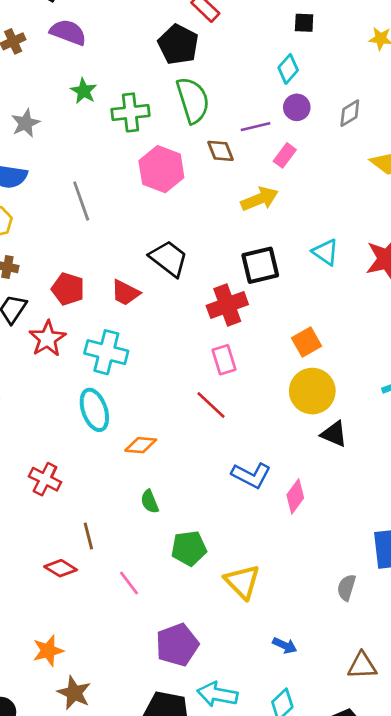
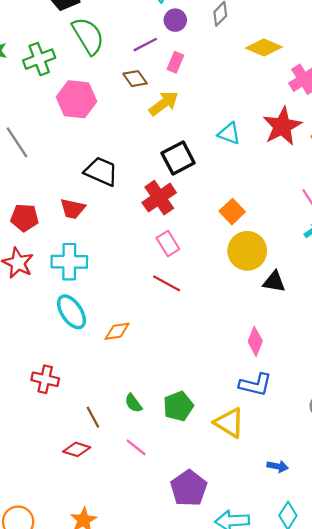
brown diamond: (221, 151) -> (135, 79), moved
blue L-shape: (251, 475) -> (255, 385), moved
green semicircle: (150, 502) -> (133, 403), moved

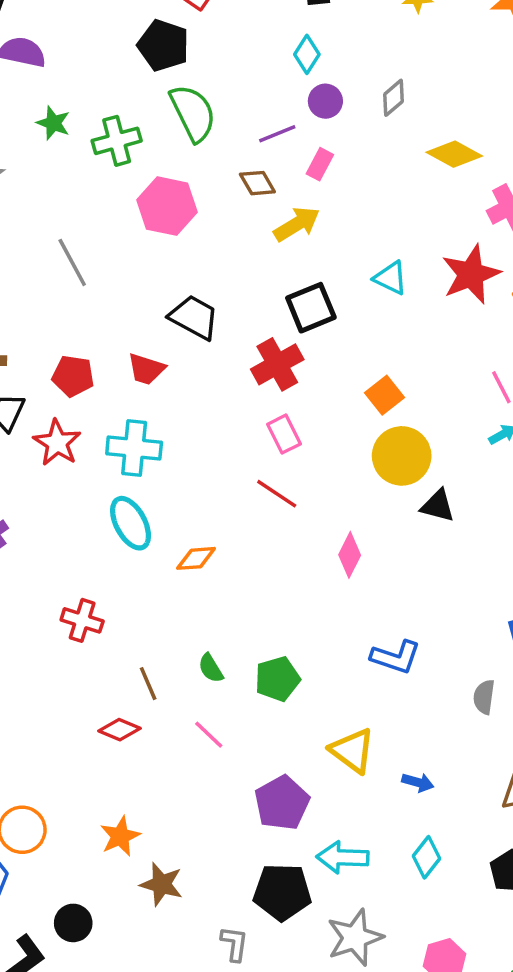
pink diamond: (255, 341) -> (350, 555), moved
yellow triangle: (229, 423) -> (352, 751), moved

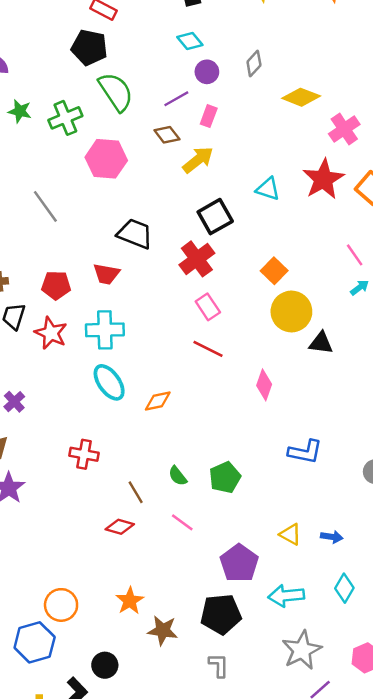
cyan diamond: (307, 54) -> (190, 41), turned -65
yellow triangle: (352, 751) -> (290, 534), moved, size x0.7
black pentagon: (282, 892) -> (221, 614), moved

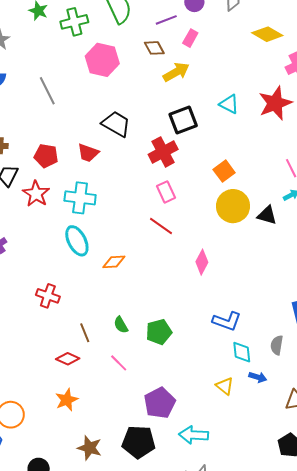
black triangle: (321, 343) -> (267, 215), moved
yellow triangle: (290, 534) -> (225, 386), moved
blue arrow: (332, 537) -> (258, 377), moved
cyan diamond: (344, 588) -> (242, 352), moved, turned -45
orange star: (130, 601) -> (67, 400), moved

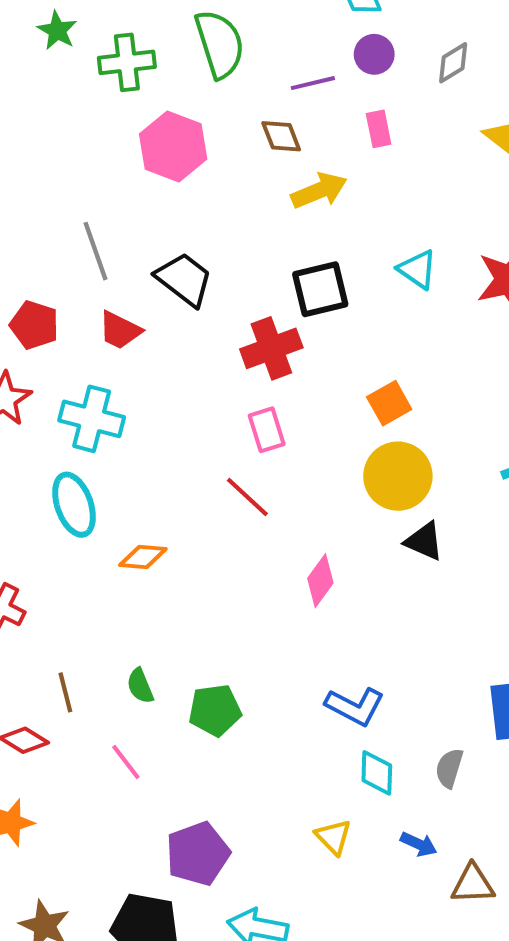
pink rectangle: (190, 38) -> (379, 129), moved, turned -48
gray line: (47, 91) -> (96, 251), moved
black triangle: (267, 215) -> (424, 541), moved
blue arrow: (258, 377) -> (419, 844), moved

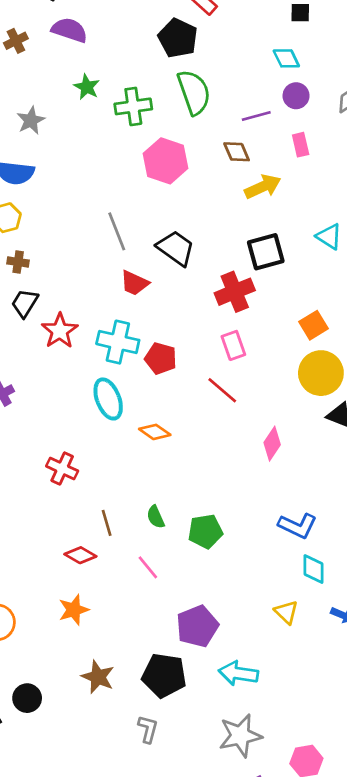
red pentagon: (34, 325) -> (161, 358), moved
orange diamond: (143, 557) -> (155, 432), turned 32

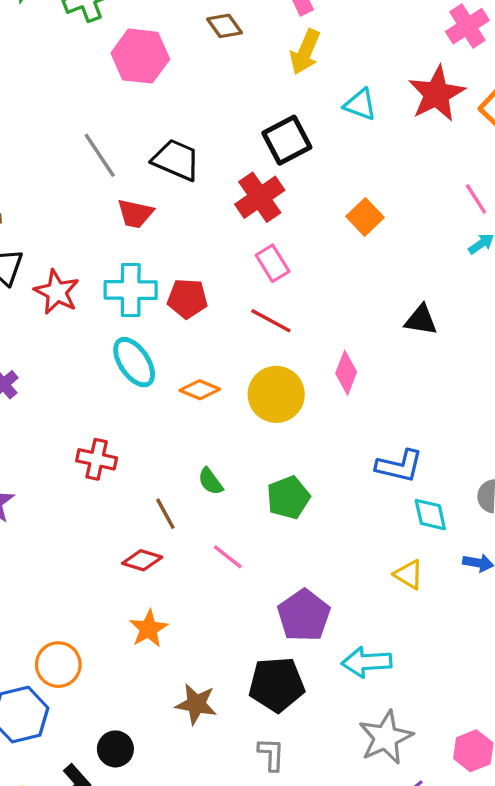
yellow arrow: (263, 187) -> (305, 52), moved, turned 150
yellow circle: (321, 373) -> (276, 394), moved
green semicircle: (156, 517) -> (211, 481), moved

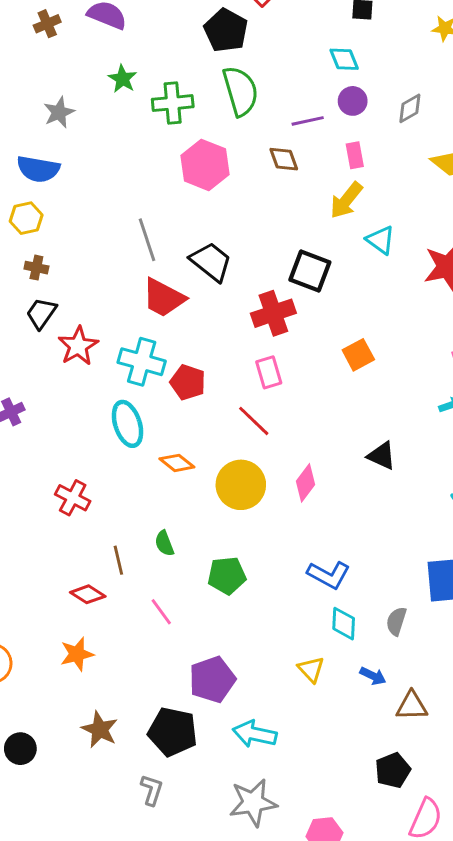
cyan triangle: (360, 104) -> (381, 240), moved
black square: (287, 140) -> (310, 271), turned 33
red trapezoid: (135, 214) -> (164, 298), size x1.4

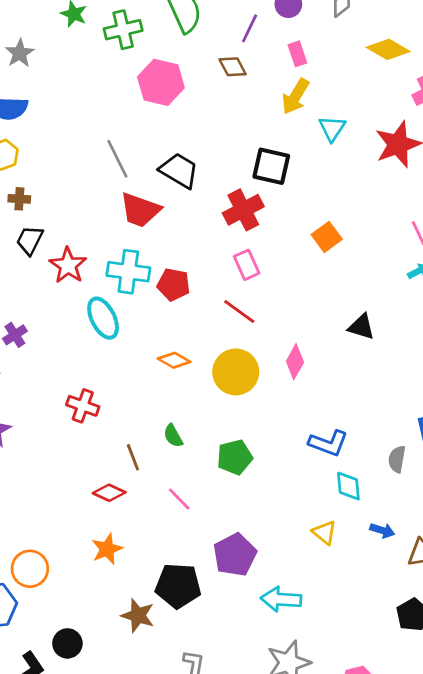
purple line: (308, 121) -> (250, 28), turned -44
cyan triangle: (381, 240) -> (332, 128), turned 36
cyan ellipse: (128, 424) -> (103, 318), moved
gray semicircle: (396, 621) -> (397, 459), moved
black pentagon: (173, 732) -> (178, 586), moved

